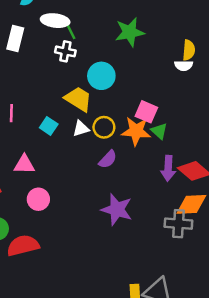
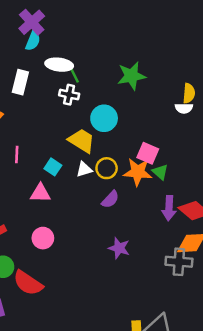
pink triangle: (24, 165) -> (40, 193), moved
purple star: (117, 209) -> (119, 248), size x0.7
red semicircle: (23, 245) -> (28, 283), turned -132

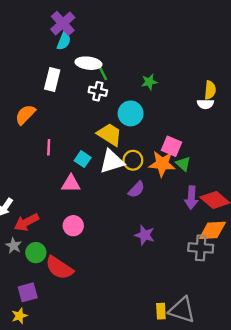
green star: (131, 76) -> (149, 82), moved, size x0.6
white triangle: (84, 169) -> (112, 161), size x1.6

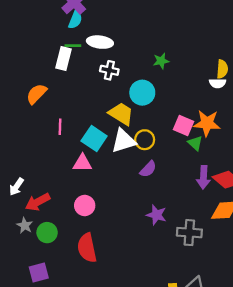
green line: (102, 73) -> (73, 46), moved, turned -63
cyan square: (83, 159) -> (94, 138), size x1.5
orange star: (162, 164) -> (207, 123), moved
gray cross: (201, 248) -> (189, 233), moved
red semicircle: (59, 268) -> (87, 248), moved, turned 44

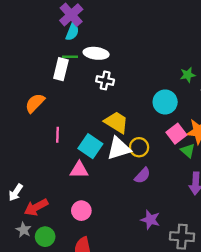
green star: (161, 61) -> (188, 75), moved
cyan circle: (142, 93) -> (165, 102), moved
pink square: (183, 126) -> (176, 134), turned 30

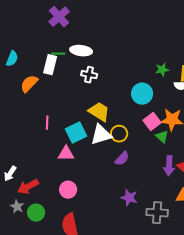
cyan semicircle: (72, 32) -> (12, 59), moved
orange semicircle: (35, 103) -> (29, 84), moved
cyan square: (90, 146) -> (76, 133), turned 30

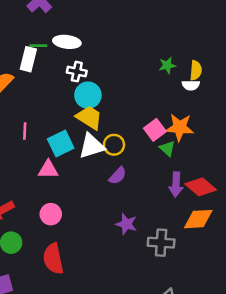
cyan circle: (142, 94) -> (88, 95), moved

